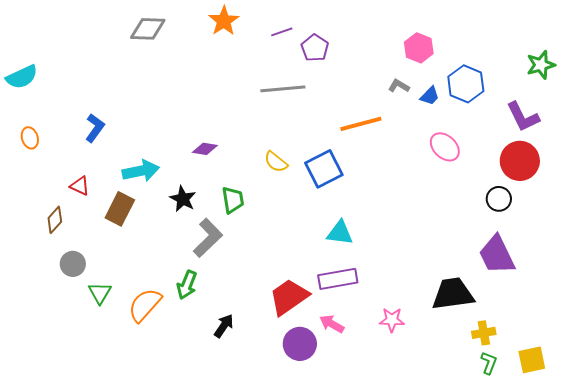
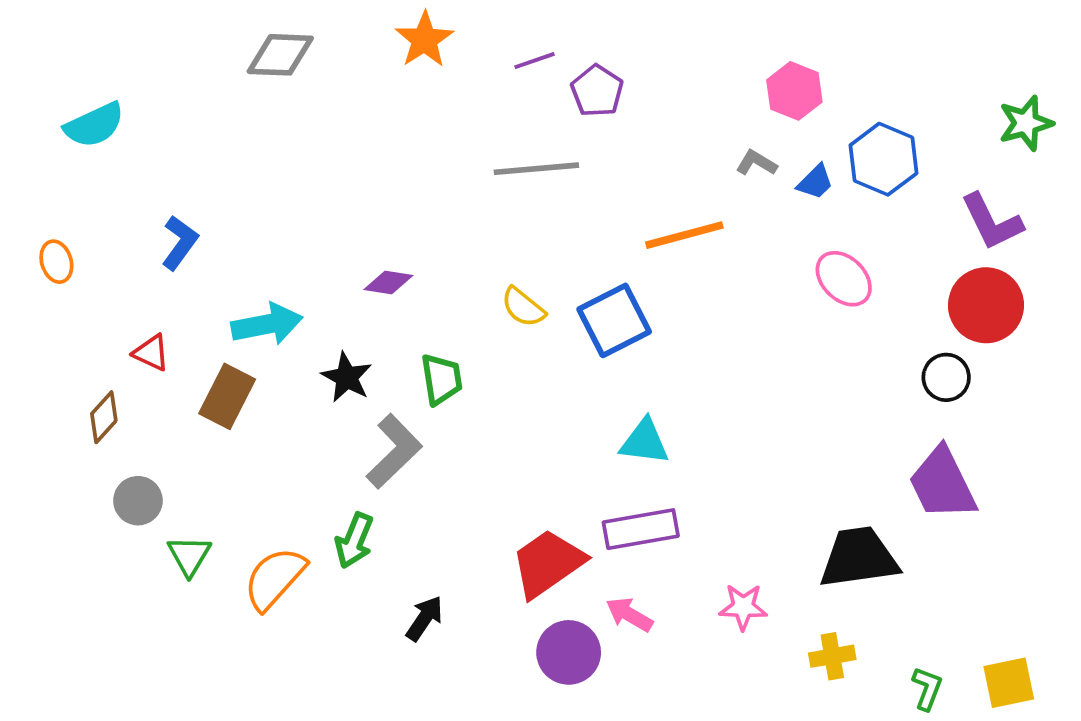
cyan semicircle: (22, 77) -> (94, 125), moved
yellow cross: (484, 333) -> (832, 656), moved

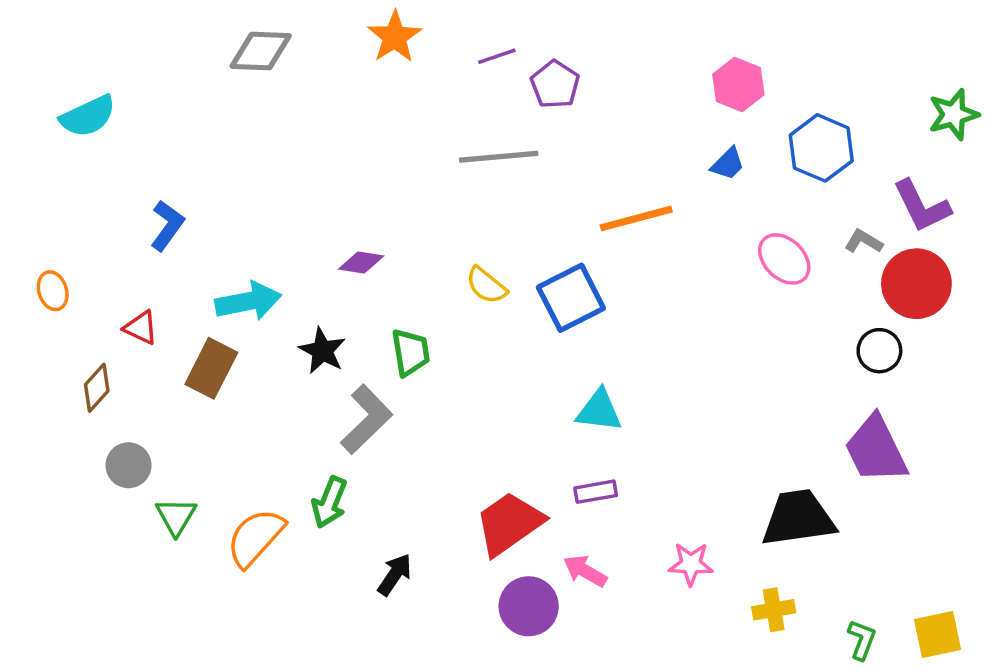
gray L-shape: (756, 163) -> (864, 241), moved
blue trapezoid: (815, 182) -> (728, 164), moved
orange ellipse: (56, 262) -> (53, 291), moved
purple rectangle: (641, 529) -> (596, 492), size x0.6

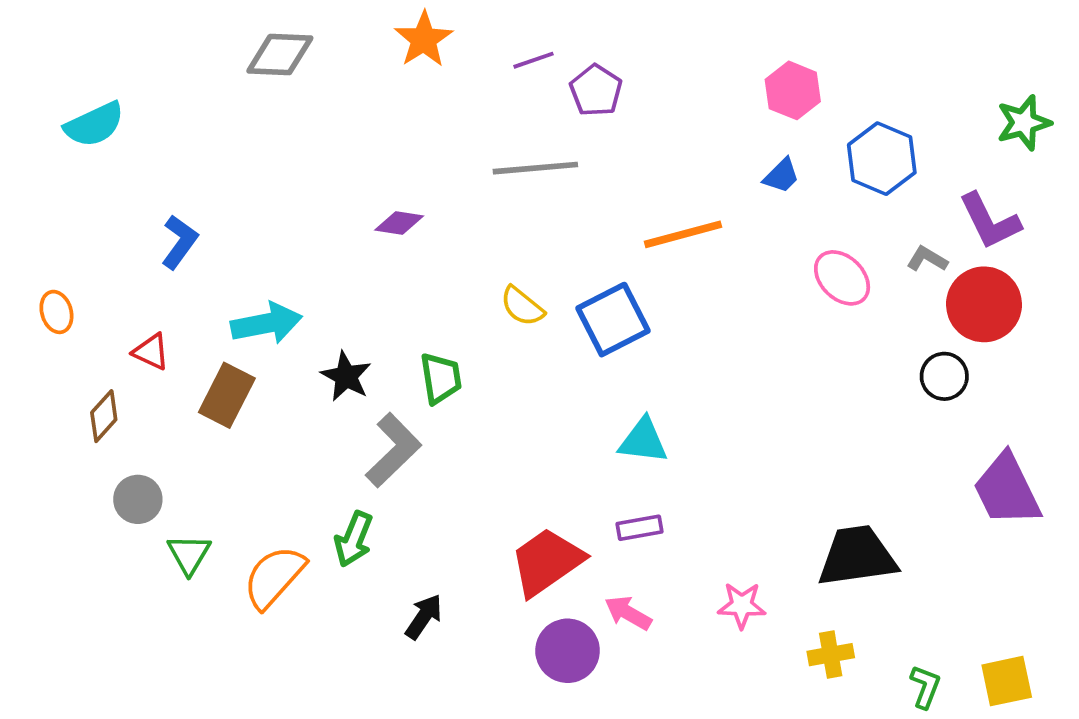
purple diamond: (361, 263) -> (399, 223), moved
purple trapezoid: (876, 449) -> (1007, 490), moved

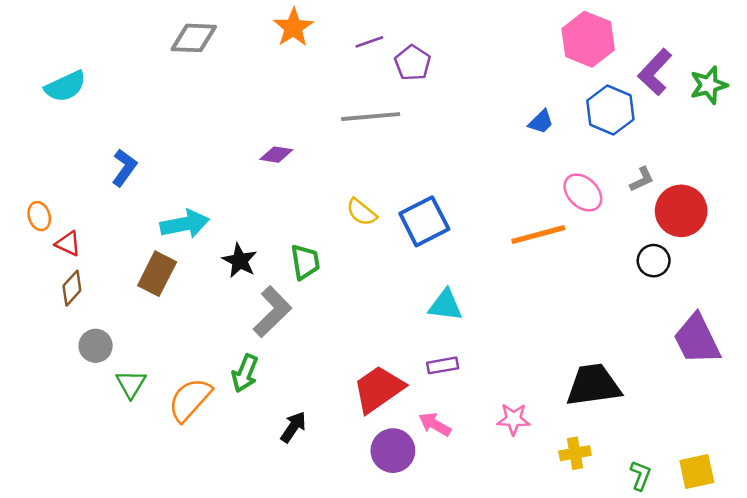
pink hexagon: (793, 90) -> (588, 39), moved, size x1.4
purple L-shape: (990, 221) -> (655, 72), moved, turned 69
orange line: (683, 234) -> (538, 234), moved
gray L-shape: (927, 259) -> (642, 179), turned 124
red triangle: (151, 352) -> (68, 244), moved

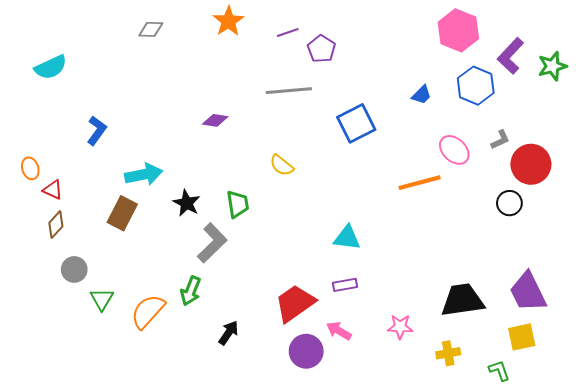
gray diamond: (194, 38) -> (151, 29), size x0.7
blue square: (424, 221) -> (356, 123), moved
purple trapezoid: (697, 339) -> (528, 292), moved
yellow square: (697, 472) -> (522, 337), moved
green L-shape: (641, 475) -> (499, 371), turned -40

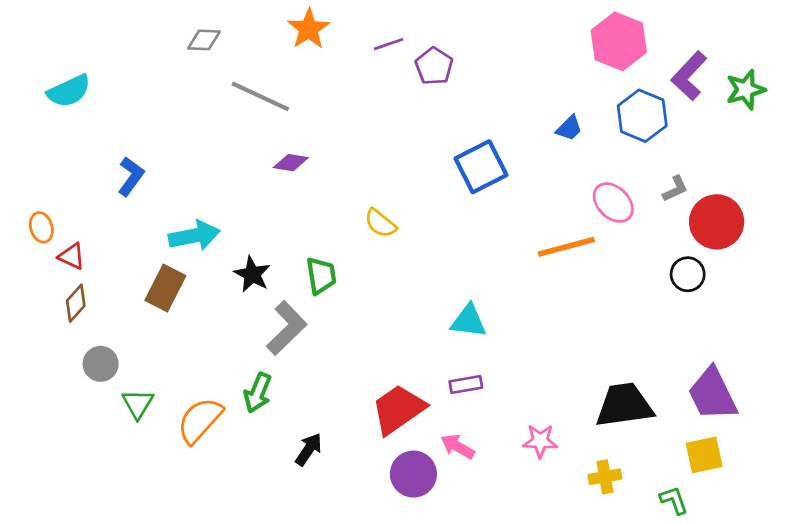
gray line: (289, 91) -> (260, 96), moved, turned 30

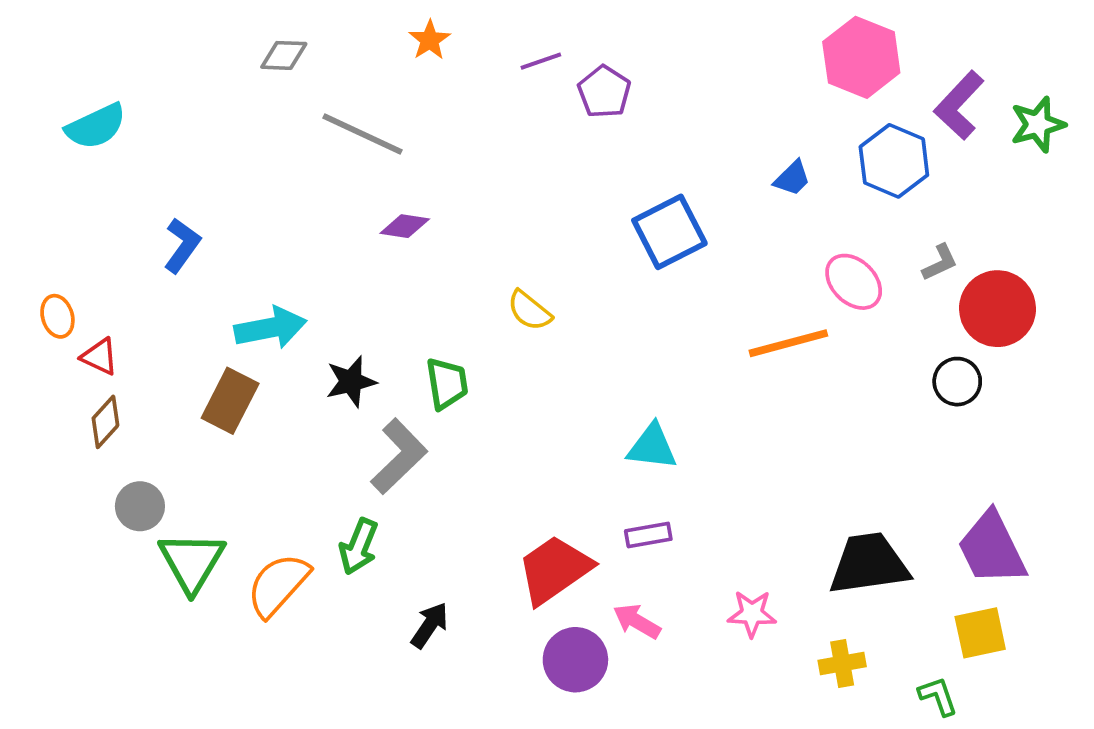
orange star: (309, 29) -> (430, 40), size x0.7
black star: (252, 274) -> (351, 382), turned 30
green triangle: (138, 404) -> (192, 562), size x1.5

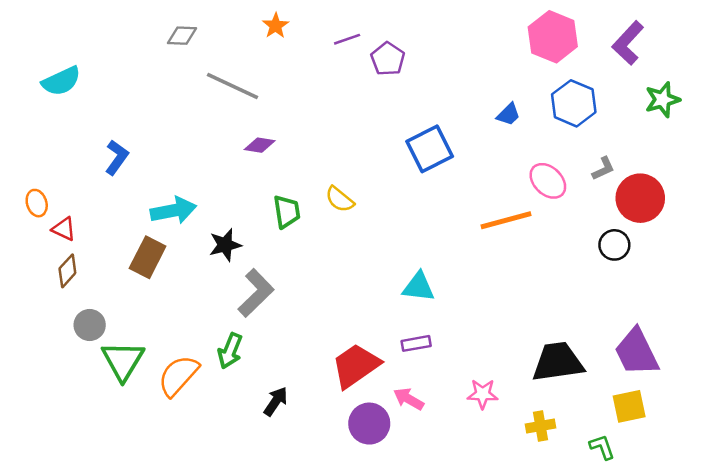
purple L-shape: (959, 105) -> (628, 43), moved
green star: (1038, 124) -> (662, 100), moved
green trapezoid: (447, 383) -> (287, 212), moved

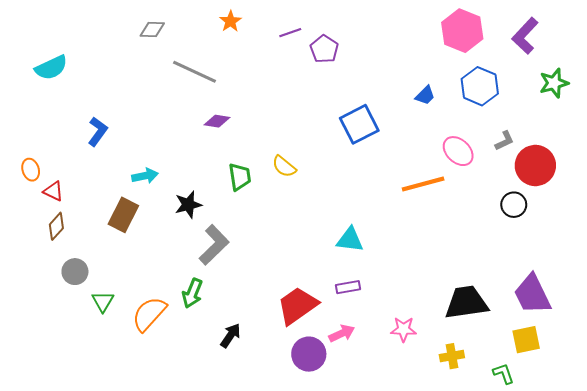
cyan arrow: (173, 210) -> (145, 176), size x0.7
green triangle: (123, 361) -> (103, 301), size x0.6
pink arrow: (409, 399) -> (342, 333), turned 125

